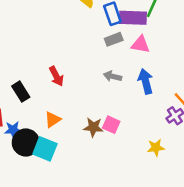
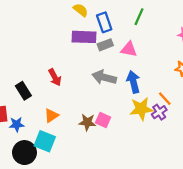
purple rectangle: (133, 18) -> (84, 37), moved
gray arrow: (112, 76) -> (104, 77), size x1.5
black circle: (26, 143) -> (24, 153), moved
yellow star: (156, 148) -> (141, 109), moved, size x1.5

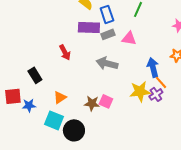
red arrow: (55, 77) -> (65, 52), moved
blue arrow: (133, 82) -> (153, 67), moved
black circle: (24, 153) -> (74, 130), moved

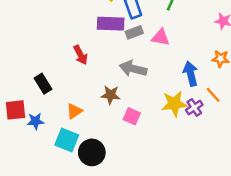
orange line: (161, 82) -> (213, 95), moved
brown star: (92, 103) -> (111, 95), moved

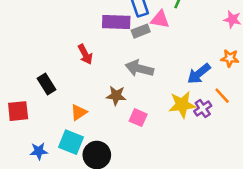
pink triangle: (161, 37) -> (160, 19), moved
blue arrow: (191, 74) -> (199, 74), turned -115
blue star: (36, 121) -> (39, 151), moved

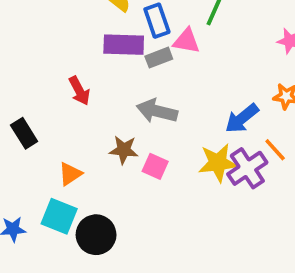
purple cross: (203, 109) -> (247, 168), size x1.5
pink square: (138, 118) -> (155, 166), moved

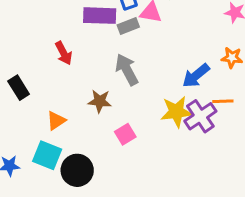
gray arrow: (157, 111) -> (127, 70), turned 48
orange line: (275, 150) -> (223, 101), turned -50
pink square: (155, 166) -> (125, 134), moved, turned 35

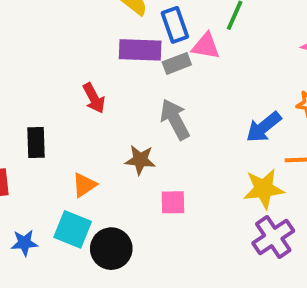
black rectangle: (19, 88) -> (36, 143), turned 30
yellow star: (176, 112) -> (264, 189), moved
purple cross: (200, 116) -> (273, 237), moved
pink square: (125, 134) -> (173, 202), turned 30

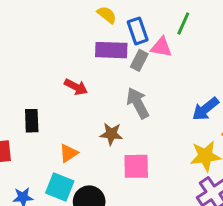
gray rectangle: (177, 63) -> (139, 60), turned -42
red arrow: (94, 98) -> (76, 87), turned -35
pink square: (173, 202) -> (136, 166), size x1.4

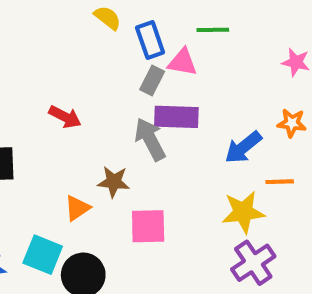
green line: (183, 24) -> (213, 30), turned 65
purple rectangle: (111, 50) -> (176, 117), moved
orange triangle: (69, 153) -> (77, 208), moved

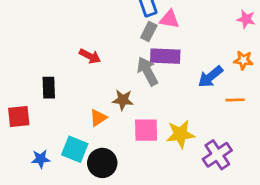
yellow star: (243, 212) -> (180, 134), moved

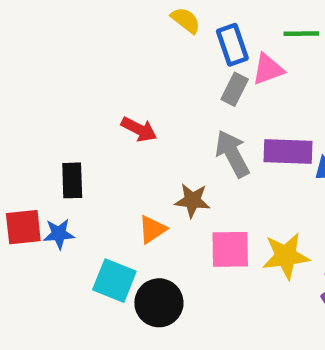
pink triangle: (169, 19) -> (268, 69), turned -30
purple rectangle: (165, 56) -> (288, 152), moved
blue star: (41, 159) -> (59, 234), moved

